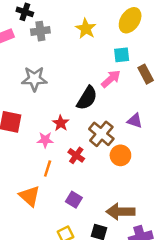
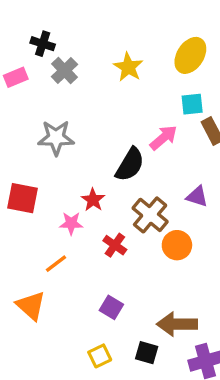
gray cross: (40, 31) -> (64, 71), turned -36
cyan square: (122, 55) -> (192, 104), moved
orange line: (48, 169) -> (56, 264), moved, turned 35
orange triangle: (30, 196) -> (31, 306), moved

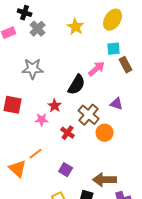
orange line: (56, 264) -> (36, 154), moved

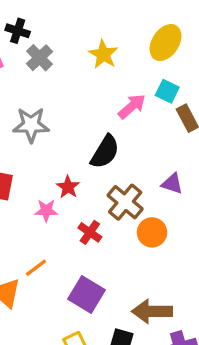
cyan square: (114, 49) -> (167, 91), turned 32
pink arrow: (97, 69) -> (132, 106), moved
purple square: (66, 170) -> (86, 295), size x1.5

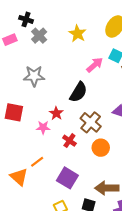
orange circle: (152, 232) -> (101, 148), moved

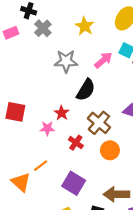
gray star: (34, 76) -> (66, 61), moved

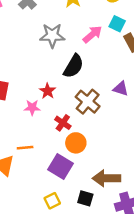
orange circle: (110, 150) -> (76, 143), moved
orange line: (41, 166) -> (25, 148), turned 32

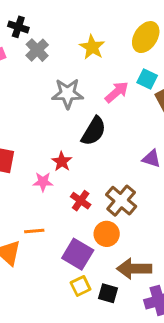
brown cross: (88, 102) -> (121, 201), moved
orange circle: (76, 143) -> (107, 234), moved
yellow square: (52, 201) -> (81, 286), moved

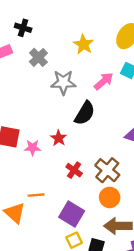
gray cross: (37, 50) -> (38, 57), moved
pink star: (43, 182) -> (33, 148), moved
orange circle: (107, 234) -> (110, 197), moved

